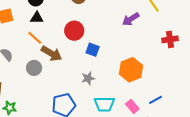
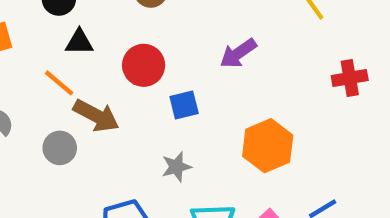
black triangle: (37, 18) -> (79, 42), moved
purple arrow: (131, 19) -> (238, 53), moved
blue square: (93, 50) -> (184, 105), turned -32

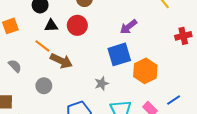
red circle: (144, 65) -> (77, 25), moved
blue square: (184, 105) -> (119, 54), moved, size x1.6
gray circle: (60, 148) -> (44, 86), moved

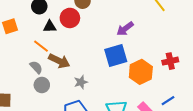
red circle: (77, 25) -> (70, 18), moved
red cross: (183, 36) -> (170, 61), moved
gray semicircle: (15, 66) -> (36, 67), moved
gray star: (102, 84) -> (81, 82), moved

